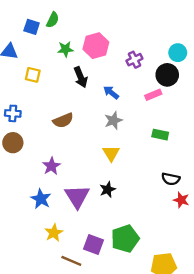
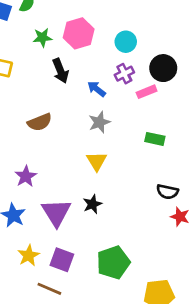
cyan circle: (178, 53) -> (126, 42), moved
purple cross: (134, 60) -> (124, 74), moved
purple square: (94, 244) -> (62, 260), moved

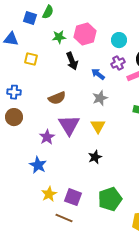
purple triangle: (56, 212) -> (69, 125), moved

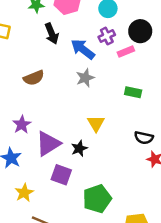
blue arrow: (98, 74) -> (83, 49), size x1.5
purple triangle: (69, 125) -> (48, 144), moved, turned 30
yellow triangle: (98, 126) -> (96, 123), moved
purple square: (73, 197) -> (61, 175), moved

